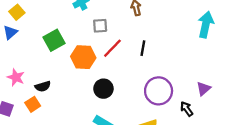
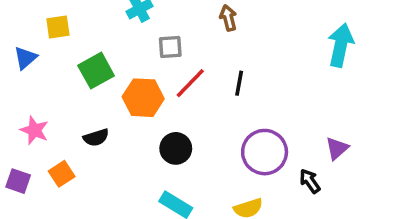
yellow square: (17, 12) -> (58, 27), moved, turned 32
black semicircle: (43, 86) -> (96, 138), moved

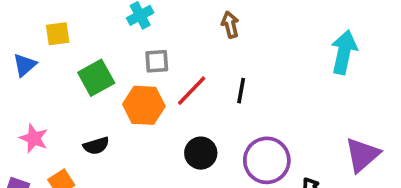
gray square: (170, 47) -> (157, 61), moved
black circle: (176, 148) -> (201, 153), moved
purple triangle: (337, 148) -> (362, 155), moved, size x1.5

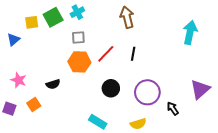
brown arrow: (230, 25) -> (127, 17), size x1.5
gray square: (157, 61) -> (78, 38), moved
green square: (96, 78) -> (53, 17), moved

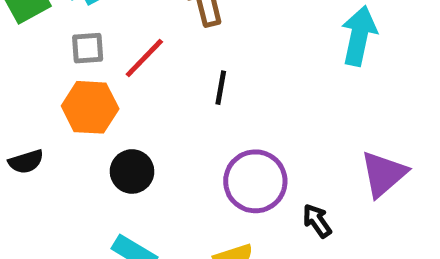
red line: (106, 54) -> (144, 58), moved
black circle: (111, 88) -> (132, 171), moved

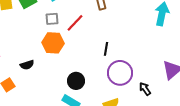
black line: (221, 88) -> (106, 49), moved
black circle: (132, 171) -> (76, 81), moved

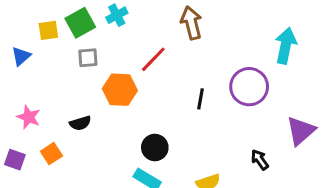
gray square: (52, 19) -> (88, 58), moved
purple circle: (120, 73) -> (249, 87), moved

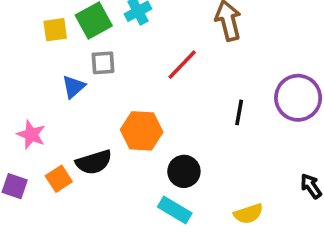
blue triangle: (21, 56) -> (74, 87), moved
orange hexagon: (120, 90) -> (142, 131), moved
black semicircle: (80, 123) -> (94, 162), moved, size x1.4

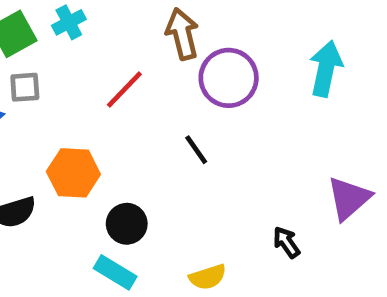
purple circle: (298, 98) -> (229, 78), moved
black line: (239, 112) -> (196, 150), turned -45

